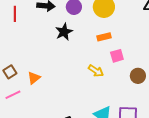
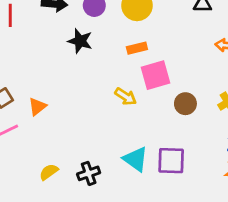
black star: (64, 32) -> (80, 41), turned -30
pink square: (117, 56) -> (155, 75), size x1.5

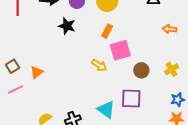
orange rectangle: (137, 48) -> (107, 31), turned -48
purple square: (171, 161) -> (131, 99), moved

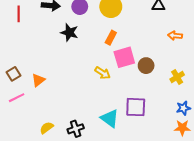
brown circle: (141, 70) -> (146, 66), moved

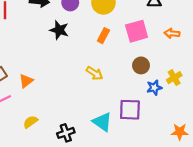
pink square: (124, 57) -> (137, 31), moved
blue star: (183, 108) -> (154, 88), moved
yellow semicircle: (47, 128) -> (30, 122), moved

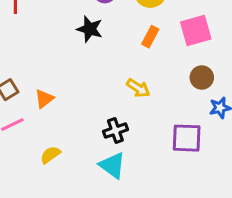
cyan triangle: (102, 122) -> (112, 165), moved
black cross: (66, 133) -> (115, 131), moved

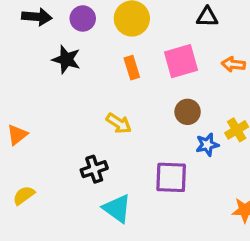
orange rectangle: (150, 37) -> (132, 68), turned -45
cyan triangle: (112, 165) -> (117, 208), moved

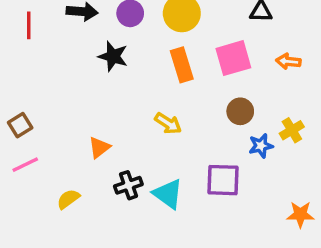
orange rectangle: (132, 68) -> (182, 65), size x1.4
orange triangle: (17, 135) -> (99, 147), moved
black cross: (94, 169) -> (128, 185), moved
cyan triangle: (117, 208) -> (168, 194), moved

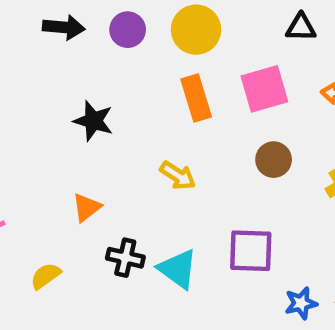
black star: (113, 56) -> (93, 121), moved
blue star: (261, 146) -> (301, 303), moved
black cross: (128, 185) -> (125, 258), turned 32

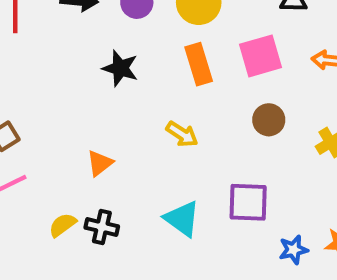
black star: (93, 121) -> (120, 68), moved
black cross: (125, 258) -> (102, 227), moved

